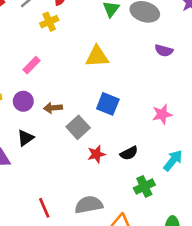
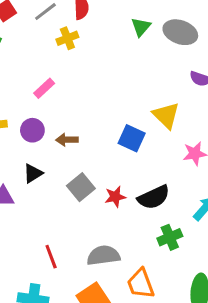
yellow triangle: (97, 56) -> (166, 115), moved, turned 45
gray square: (78, 127) -> (81, 187), moved
black semicircle: (129, 153) -> (154, 197), size x1.5

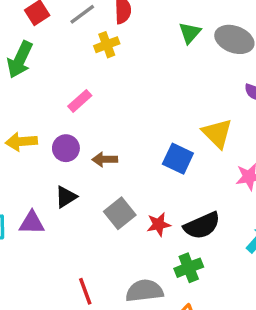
green cross: (170, 237) -> (189, 268), moved

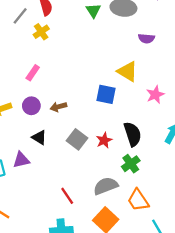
black triangle: (66, 197) -> (39, 138), turned -42
black semicircle: (202, 226) -> (133, 134), turned -70

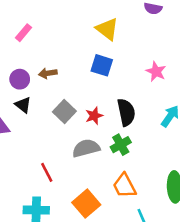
yellow triangle: (127, 72) -> (107, 29), moved
pink star: (155, 95) -> (156, 71), turned -30
purple circle: (31, 106) -> (20, 79), moved
gray semicircle: (106, 186) -> (86, 148), moved

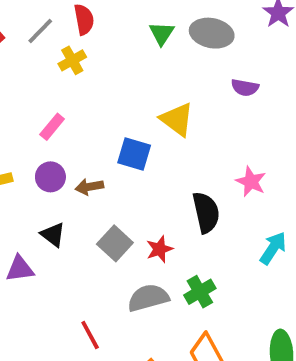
blue square: (102, 65) -> (134, 154), moved
purple circle: (20, 79) -> (50, 177), moved
black semicircle: (126, 112) -> (206, 212), moved

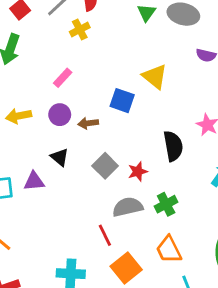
red line: (90, 335) -> (105, 235), moved

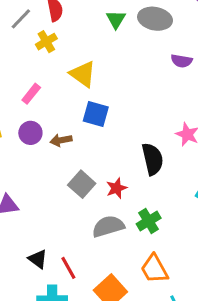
yellow triangle: (155, 76) -> (83, 74), moved
black triangle: (60, 157) -> (38, 259), moved
red line: (105, 235) -> (68, 268), moved

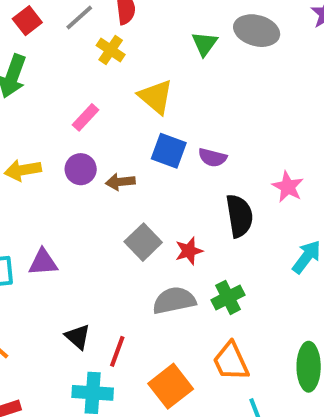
green triangle: (116, 19) -> (205, 44), moved
yellow cross: (46, 42) -> (111, 50), turned -30
purple semicircle: (182, 61) -> (212, 158), moved
red line: (68, 268) -> (117, 351), turned 45

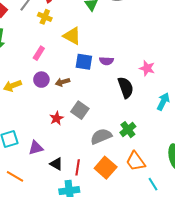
red star: (189, 251) -> (57, 118), moved
purple triangle: (43, 262) -> (36, 148), moved
orange square: (171, 386) -> (106, 168), moved

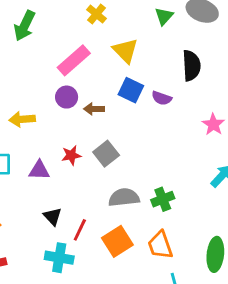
pink rectangle: (39, 53) -> (74, 60), size x1.6
yellow arrow: (12, 86) -> (22, 119), moved
black semicircle: (126, 87) -> (191, 66), moved
purple triangle: (36, 148) -> (39, 170), moved

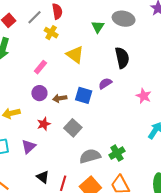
pink rectangle: (74, 60) -> (40, 67), size x0.6
blue square: (131, 90) -> (84, 95), moved
purple semicircle: (162, 98) -> (105, 83), turned 136
red star: (71, 155) -> (44, 124), moved
purple triangle: (39, 170) -> (29, 147), turned -35

